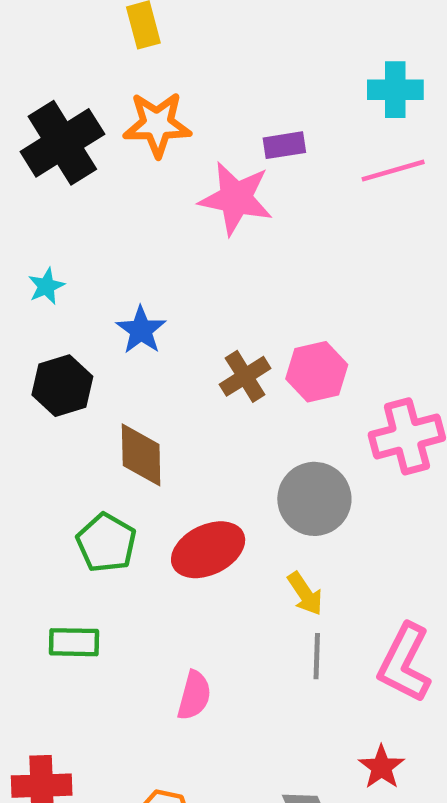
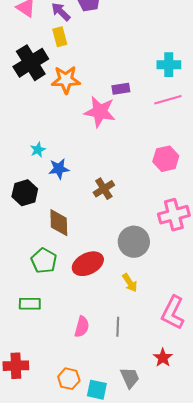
black cross: (62, 143) -> (31, 63), moved
cyan star: (46, 286) -> (38, 150), moved
blue star: (141, 330) -> (59, 169), turned 30
pink hexagon: (317, 372) -> (166, 159), moved
gray line: (317, 656) -> (118, 327), moved

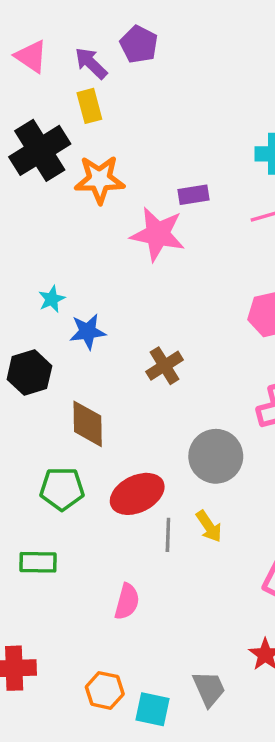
green pentagon: (44, 261) -> (62, 489), turned -30
gray line: (118, 327) -> (168, 535), moved

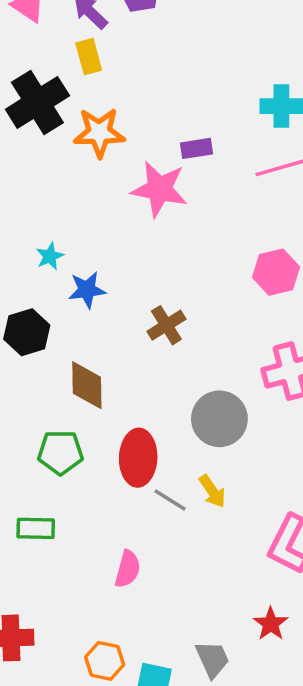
red ellipse: (137, 494) -> (138, 458), turned -62
gray line: (168, 535) -> (170, 500), turned -60

